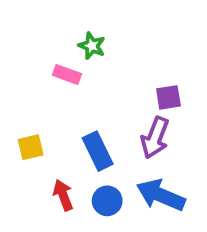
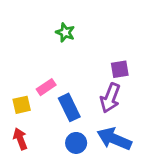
pink rectangle: (67, 75) -> (46, 87), moved, turned -54
red arrow: (63, 195) -> (20, 139), moved

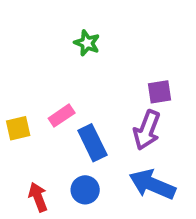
yellow square: (22, 105) -> (18, 128), moved
red arrow: (20, 139) -> (38, 197), moved
blue circle: (76, 143) -> (85, 190), moved

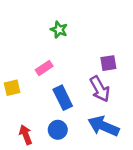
pink rectangle: (62, 116) -> (44, 68), moved
purple arrow: (147, 130) -> (100, 89), turned -50

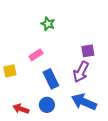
purple arrow: (100, 89) -> (81, 72), turned 55
red arrow: (26, 135) -> (21, 109), turned -49

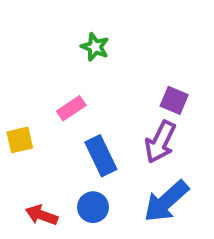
purple square: (88, 51) -> (174, 100), turned 32
blue arrow: (84, 102) -> (166, 201), turned -65

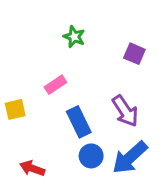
purple square: (174, 100) -> (134, 54), moved
purple arrow: (160, 142) -> (125, 111), turned -60
blue circle: (93, 207) -> (91, 156), moved

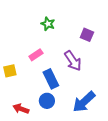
purple arrow: (125, 111) -> (73, 61), moved
blue circle: (91, 156) -> (47, 101), moved

